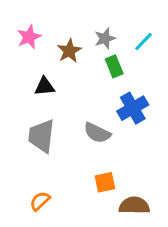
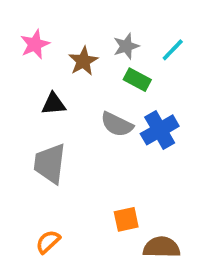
green rectangle: (114, 66) -> (137, 80), turned -40
gray semicircle: (97, 133) -> (117, 124), moved

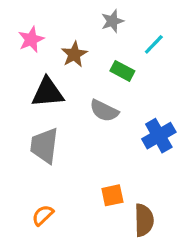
gray star: (126, 46) -> (112, 21), moved
black triangle: (54, 104) -> (48, 92), size x1.5
blue cross: (160, 130) -> (159, 136), moved
brown semicircle: (162, 247) -> (144, 220), turned 88

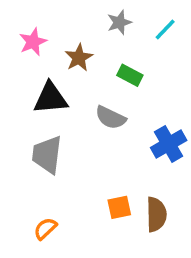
cyan line: (154, 44) -> (165, 29), moved
brown semicircle: (144, 220) -> (156, 214), moved

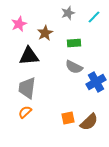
green rectangle: (130, 75) -> (74, 43), turned -32
gray semicircle: (110, 118) -> (74, 67), moved
brown semicircle: (156, 214) -> (89, 122), turned 48
orange semicircle: (45, 229) -> (25, 112), moved

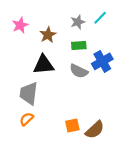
gray star: (68, 13) -> (78, 22), moved
black triangle: (29, 56) -> (44, 65), moved
blue cross: (96, 82) -> (102, 61), moved

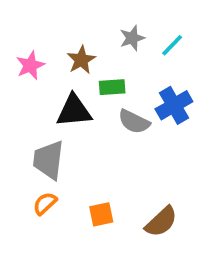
cyan line: (100, 18) -> (172, 45), moved
pink star: (20, 25) -> (30, 65), moved
green rectangle: (79, 45) -> (112, 87), moved
orange square: (72, 125) -> (101, 214), moved

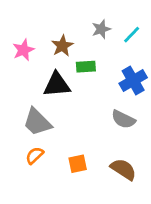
gray semicircle: (134, 122) -> (123, 119), moved
gray trapezoid: (49, 160) -> (37, 122), turned -52
brown semicircle: (161, 222) -> (123, 169), turned -104

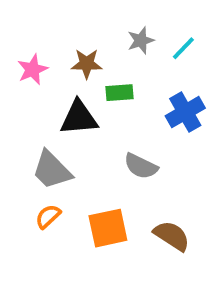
brown star: (62, 46) -> (87, 64), turned 30
gray semicircle: (123, 119) -> (141, 166), moved
orange square: (78, 164) -> (108, 228), size x1.5

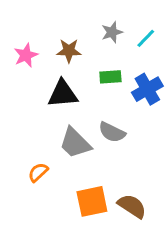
green rectangle: (120, 93) -> (110, 77), moved
gray trapezoid: (52, 170) -> (75, 143), moved
orange square: (108, 228) -> (92, 201), moved
brown semicircle: (172, 236) -> (132, 206), moved

